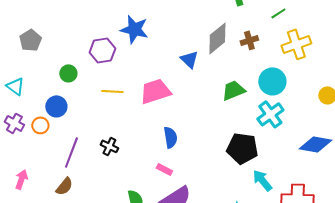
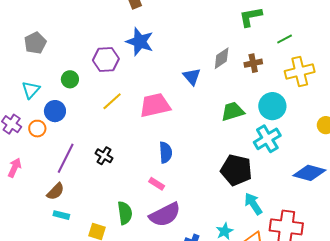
gray diamond: (217, 38) -> (222, 58), size x0.7
cyan triangle: (15, 86) -> (31, 90), moved, turned 30
yellow line: (112, 91) -> (112, 101), turned -50
pink arrow: (21, 179) -> (15, 168), moved

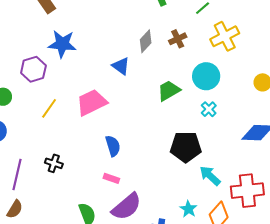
cyan cross: (267, 139) -> (209, 109), size x0.6

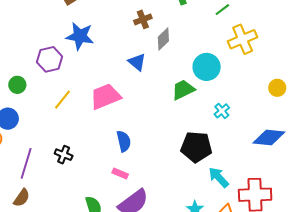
brown cross: (178, 39) -> (143, 19), moved
cyan circle: (206, 76) -> (207, 67), moved

